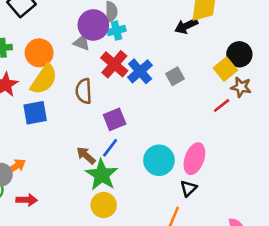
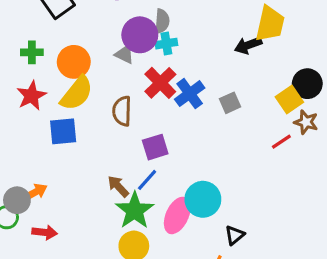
pink ellipse: (194, 159) -> (177, 215), moved

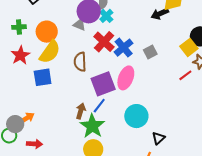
cyan cross: (166, 44) -> (106, 16), turned -32
purple square: (155, 147) -> (103, 84), size x1.4
brown arrow: (118, 186) -> (81, 111), turned 63
pink ellipse: (177, 215) -> (126, 78), moved

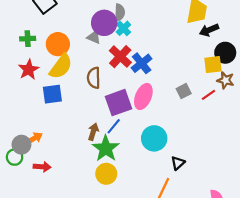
black arrow: (160, 14) -> (209, 30), moved
yellow square: (189, 47) -> (213, 65), turned 30
gray square: (150, 52) -> (184, 91), moved

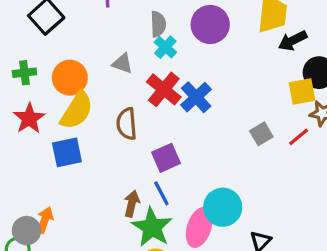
purple circle: (104, 23) -> (210, 24), moved
pink ellipse: (143, 96) -> (199, 227), moved
purple square: (119, 103) -> (166, 158), size x0.7
blue line: (114, 126) -> (161, 193), turned -63
orange arrow: (34, 138) -> (45, 220), turned -35

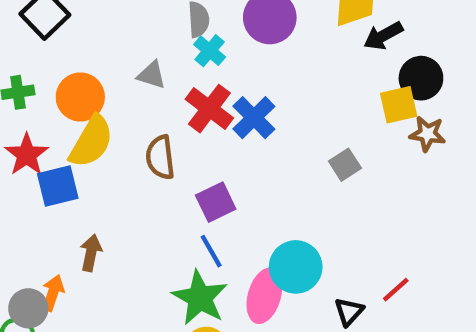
red line: (299, 137) -> (396, 290), moved
blue square: (67, 152) -> (58, 186), moved
brown arrow: (132, 204) -> (91, 253), moved

